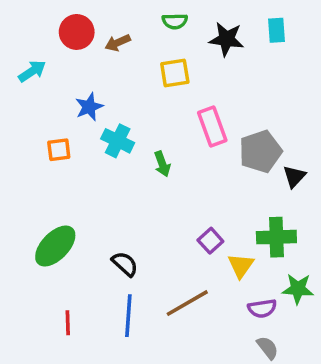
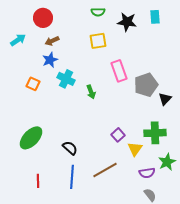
brown arrow: (118, 43) -> (52, 41), moved
orange square: (59, 150) -> (33, 84), turned 32
green star: (298, 289) -> (167, 162), turned -30

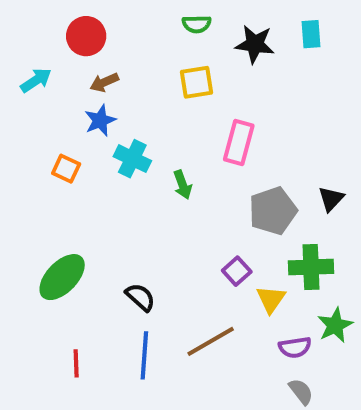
pink rectangle: (119, 71) -> (239, 143), turned 35
gray pentagon: (146, 85) -> (273, 211), moved

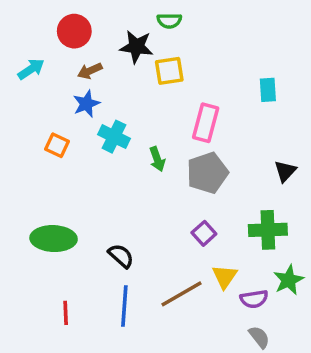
cyan rectangle: (311, 34) -> (268, 90), moved
black star: (255, 44) -> (136, 47), moved
gray pentagon: (273, 211) -> (207, 173), moved
green ellipse: (62, 277) -> (54, 239), turned 48
yellow triangle: (271, 299) -> (225, 277), moved

